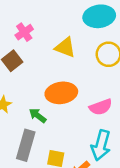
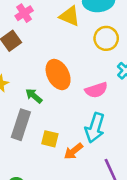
yellow triangle: (65, 47) -> (70, 16), moved
orange ellipse: (61, 93) -> (58, 74), turned 68

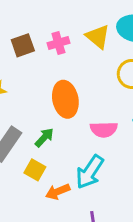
pink cross: (24, 13) -> (58, 43), moved
green arrow: (34, 96) -> (44, 138), moved, turned 78

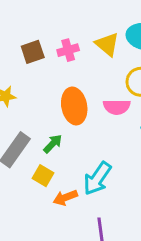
pink semicircle: (104, 130) -> (117, 107), moved

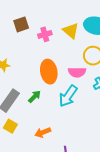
brown square: (33, 52) -> (21, 24), moved
yellow square: (43, 176) -> (10, 126), moved
cyan arrow: (97, 178) -> (68, 96), moved

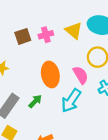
brown square: (21, 24) -> (23, 36), moved
pink semicircle: (77, 72) -> (81, 75), turned -120

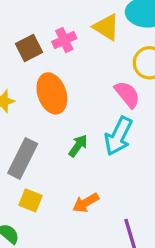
orange ellipse: (50, 74) -> (52, 93), moved
green arrow: (35, 101) -> (78, 146), moved

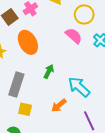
cyan arrow: (118, 136) -> (79, 87), moved, turned 115

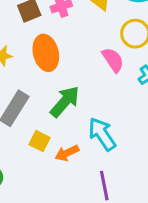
green arrow: (49, 72) -> (65, 102), size x1.6
yellow square: (25, 109) -> (40, 141), moved

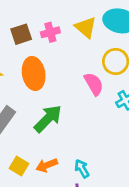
cyan arrow: (102, 134) -> (82, 169), moved, size x0.6
yellow square: (40, 141) -> (19, 166), moved

